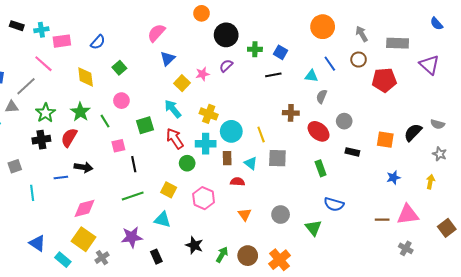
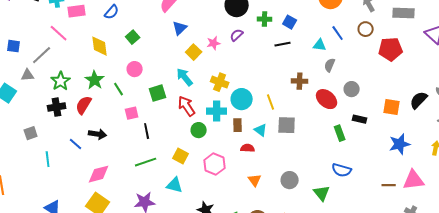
green rectangle: (321, 168) -> (340, 133), moved
blue line: (61, 178) -> (76, 144), turned 48
blue star: (393, 178) -> (400, 144), size x1.5

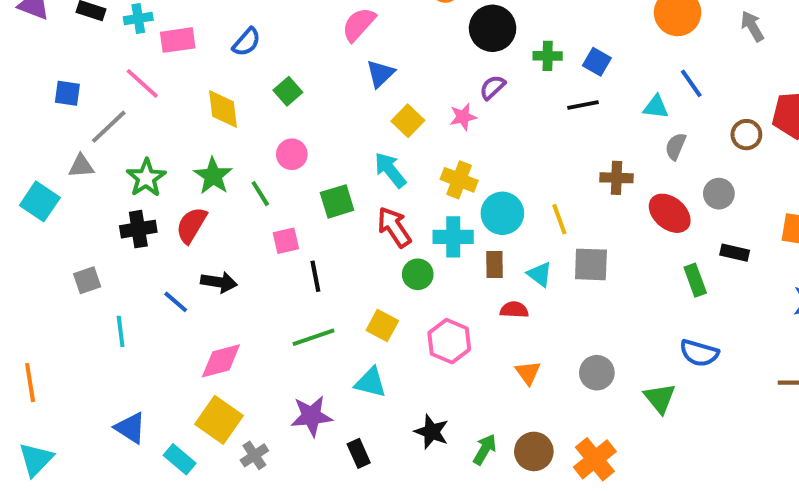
brown circle: (366, 29) -> (746, 135), moved
pink star: (214, 43) -> (463, 117), moved
blue square: (14, 46) -> (67, 93), moved

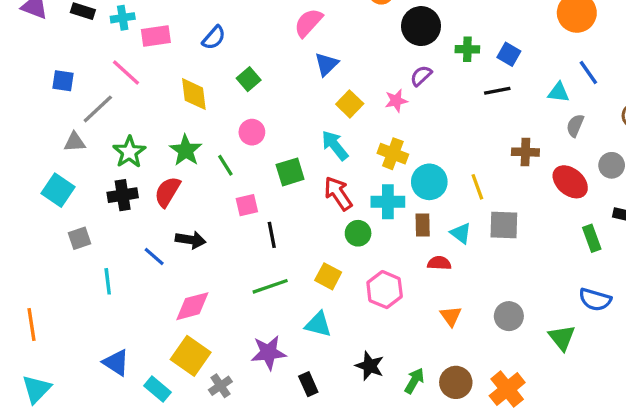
cyan square: (40, 201) -> (58, 190), moved

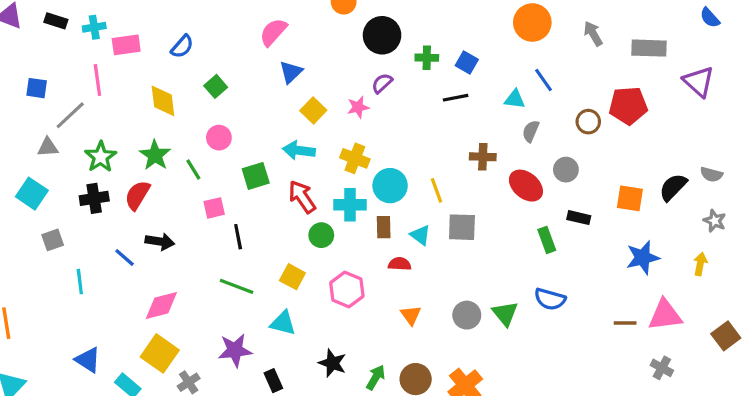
pink line: (126, 72) -> (97, 80), turned 40
cyan arrow: (335, 145) -> (299, 150), turned -44
green line: (270, 286) -> (237, 286), turned 40
green triangle: (562, 338) -> (505, 313), moved

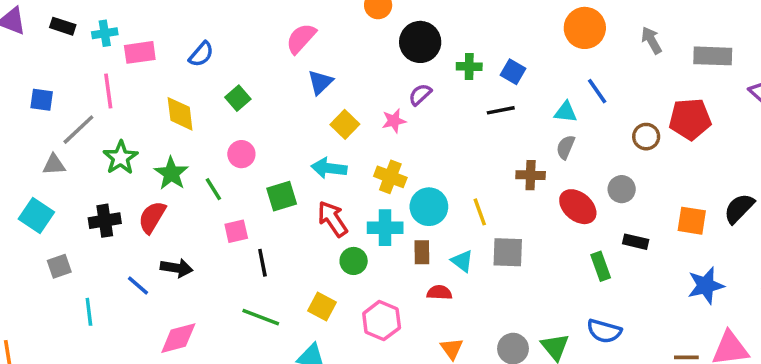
gray semicircle: (531, 131) -> (566, 147), moved
green star: (101, 157) -> (121, 158), moved

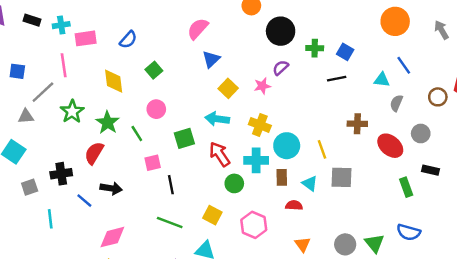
gray semicircle: (566, 147) -> (396, 103), moved
black cross: (105, 221) -> (61, 174), moved

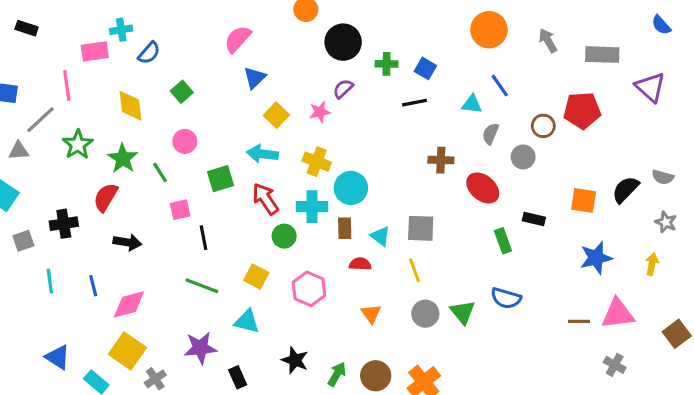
cyan cross: (61, 25) -> (121, 30), moved
gray circle: (421, 133) -> (523, 157), moved
yellow line: (322, 149) -> (414, 270), moved
blue line: (84, 201) -> (93, 286), moved, turned 35

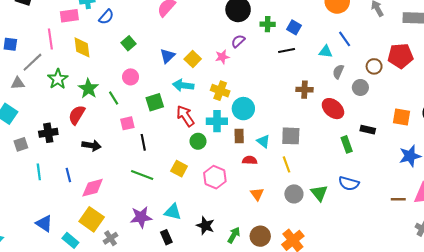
blue triangle: (255, 78) -> (167, 56), moved
yellow diamond: (130, 106) -> (82, 47), moved
cyan triangle: (247, 321) -> (173, 212), moved

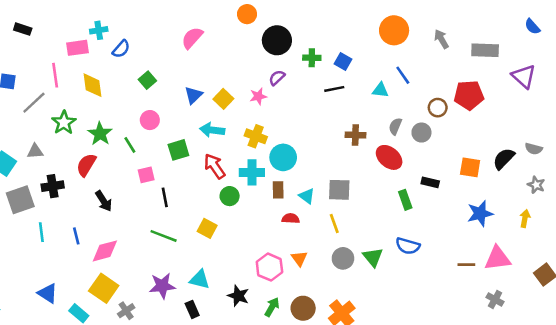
gray semicircle: (338, 72) -> (395, 126), moved
gray triangle: (18, 83) -> (35, 151), moved
gray square: (21, 144) -> (20, 200), size x1.6
black arrow: (92, 145) -> (104, 201), turned 48
pink hexagon: (215, 177) -> (269, 267), moved

